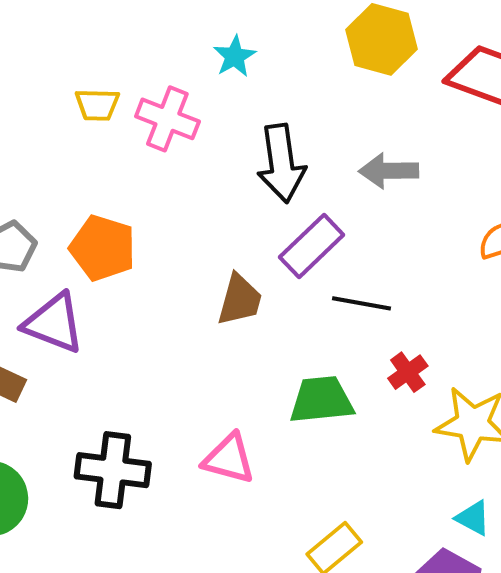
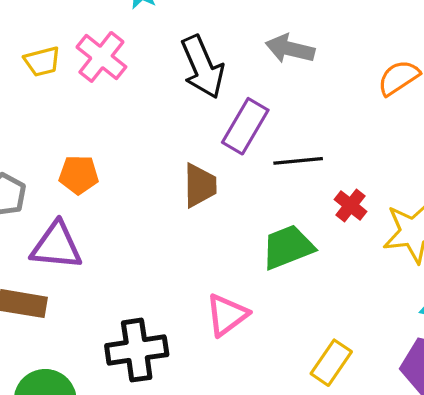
pink cross: (167, 119) -> (101, 57), turned 33
gray arrow: (389, 171) -> (290, 49), turned 30
orange pentagon: (103, 248) -> (79, 175), size x0.7
pink triangle: (229, 459) -> (227, 315), turned -36

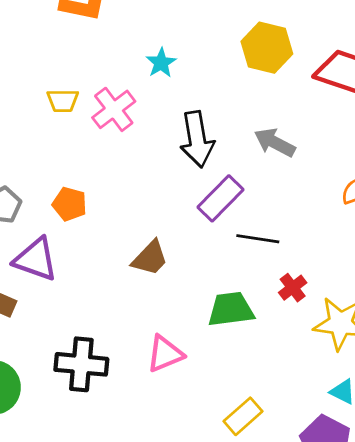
brown trapezoid: (200, 185) -> (150, 258), moved, turned 30

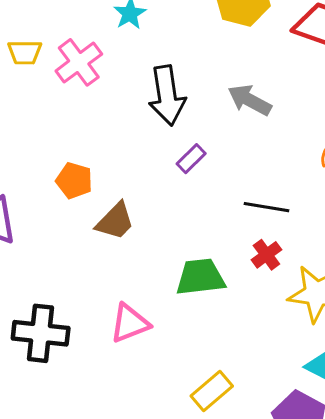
purple rectangle: (221, 198) -> (191, 159), size x0.6
orange pentagon: (70, 204) -> (74, 181), moved
black line: (258, 239) -> (267, 207), moved

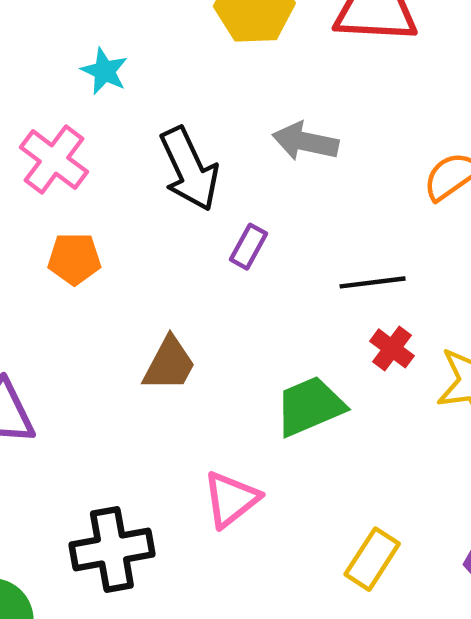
orange pentagon: (74, 181) -> (74, 259), moved

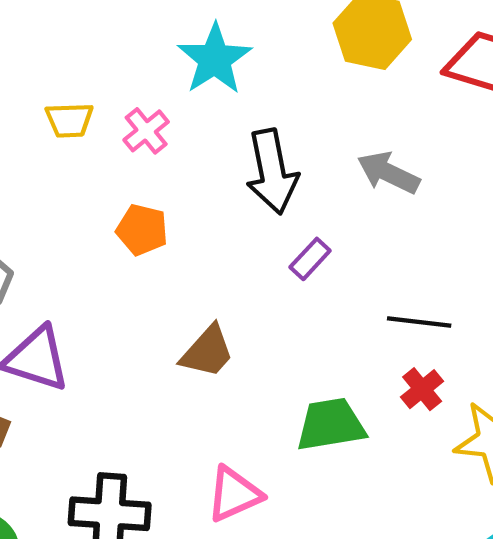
cyan star: (104, 71) -> (215, 59), size x1.6
pink cross: (54, 160) -> (146, 131), size x0.7

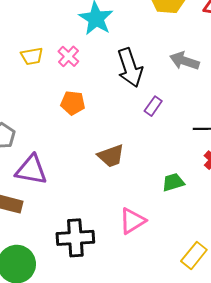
brown trapezoid: (207, 352) -> (111, 156), turned 36
green trapezoid: (331, 425) -> (173, 182), size x0.7

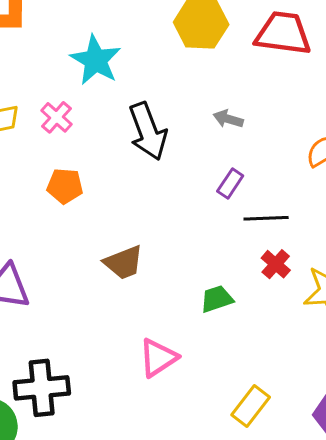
gray arrow: (184, 61) -> (228, 119), size x0.7
purple rectangle: (153, 106) -> (230, 183), moved
black cross: (75, 238) -> (42, 388), moved

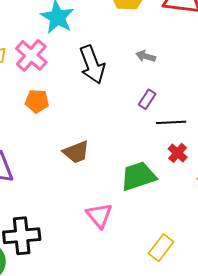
pink cross: (56, 117) -> (31, 55), size x1.5
green trapezoid: (217, 299) -> (138, 176), size x1.6
pink triangle: (158, 358) -> (99, 215), turned -36

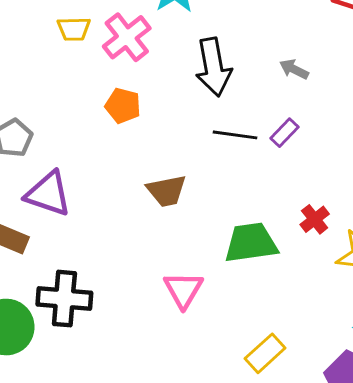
black line: (171, 122) -> (235, 135), moved

